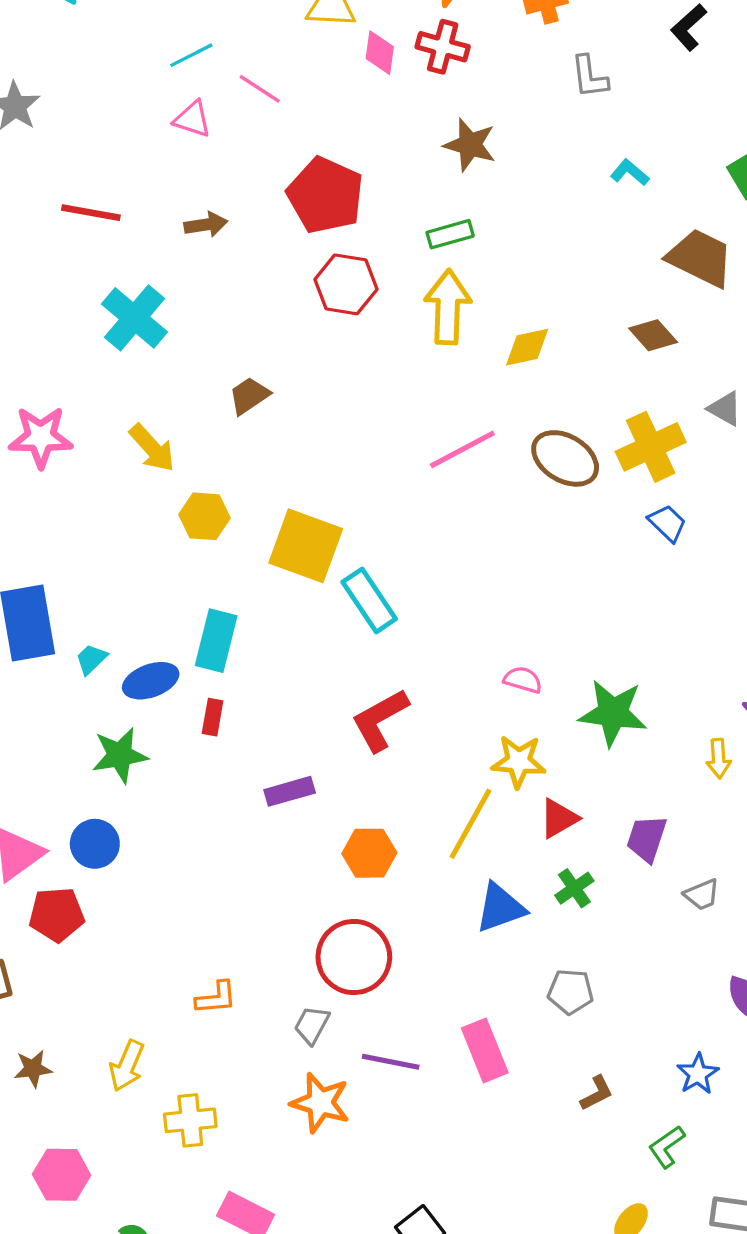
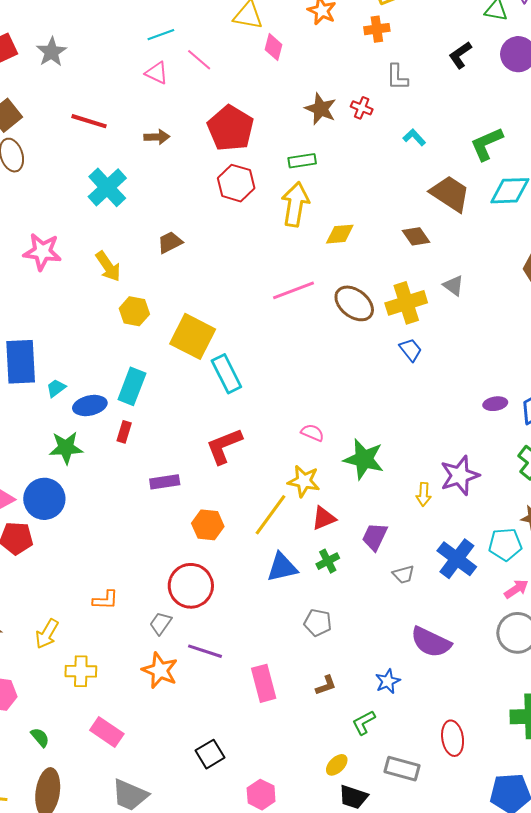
red cross: (443, 47) -> (362, 108), moved, size x0.7
blue circle: (95, 844) -> (44, 499), size x1.4
pink rectangle: (485, 1050) -> (264, 683), moved

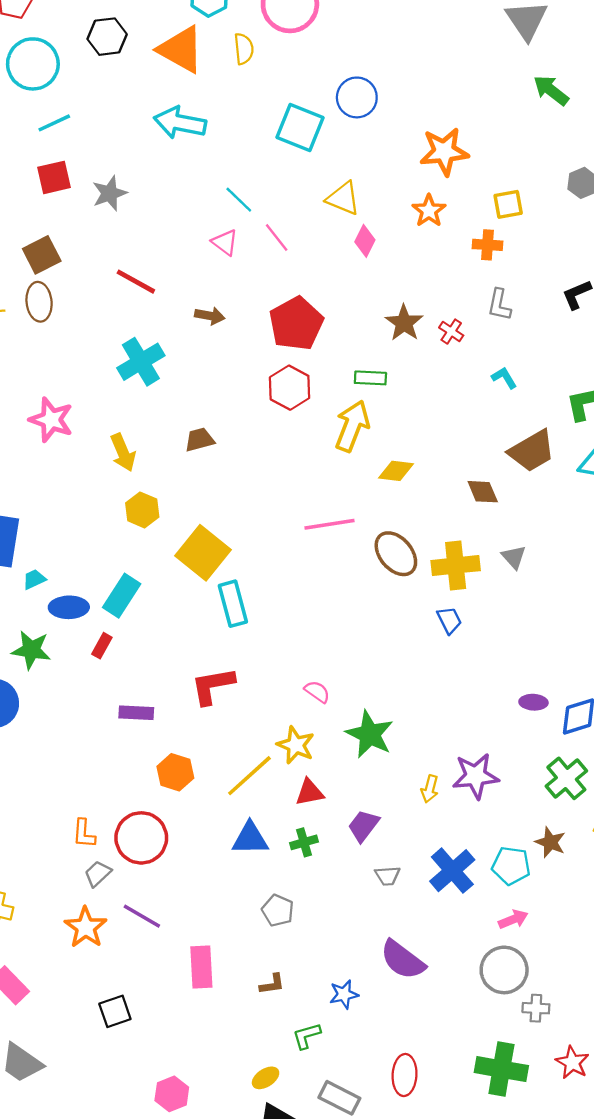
cyan line: (161, 35) -> (239, 200), turned 52
brown trapezoid: (450, 194) -> (532, 451), turned 105
orange L-shape: (105, 600) -> (84, 834), moved, turned 80
black square: (210, 754) -> (115, 1011), moved

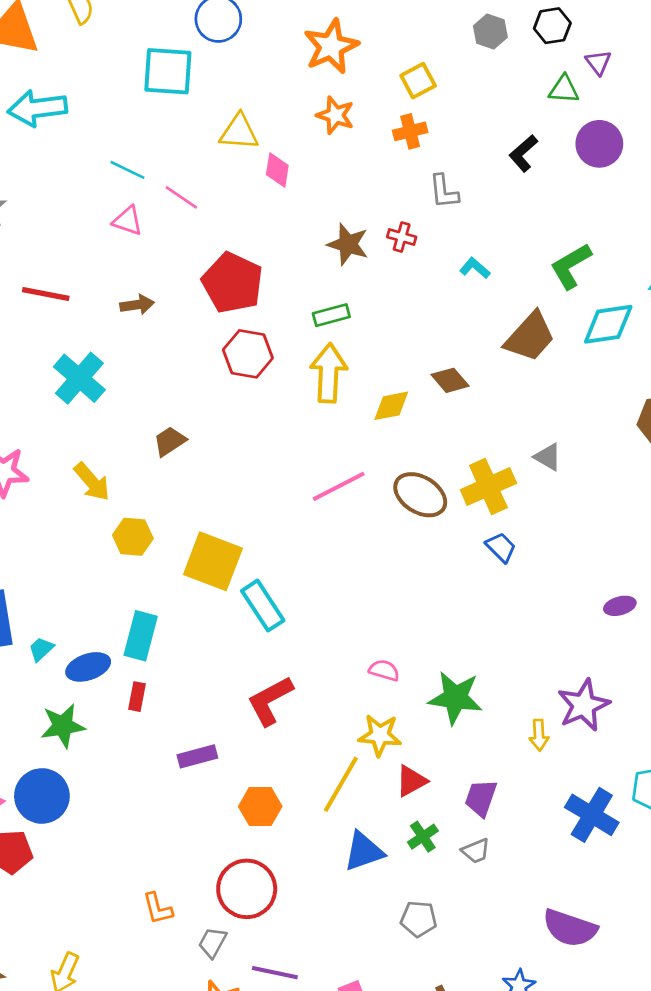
brown diamond: (483, 492) -> (450, 380), moved
orange L-shape: (84, 834) -> (158, 909), moved
gray trapezoid: (388, 876) -> (476, 851), moved

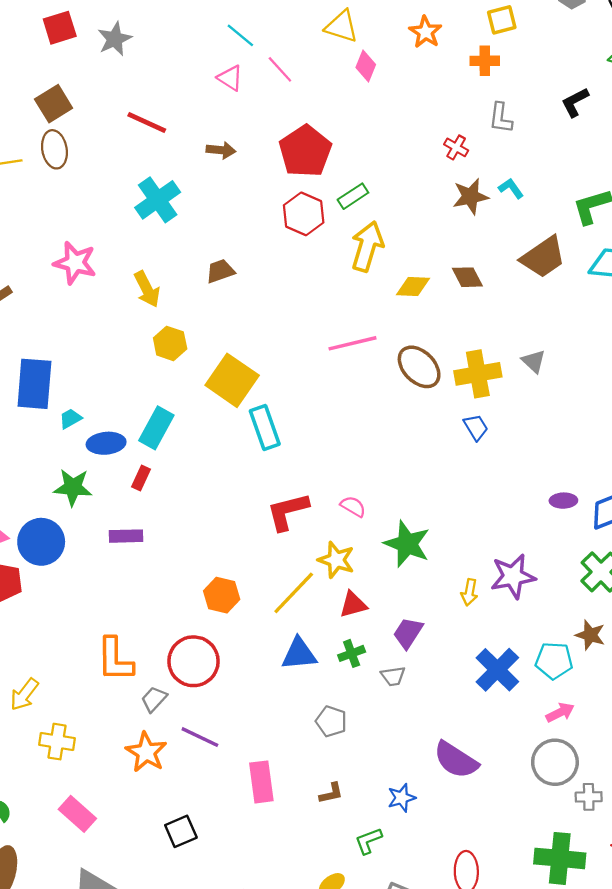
brown star: (348, 244) -> (470, 196), moved, turned 30
green rectangle: (331, 315) -> (353, 196), moved, turned -32
red L-shape: (270, 701) -> (288, 511), moved
purple rectangle: (197, 756) -> (126, 536), moved
orange L-shape: (158, 909) -> (115, 660), size x1.6

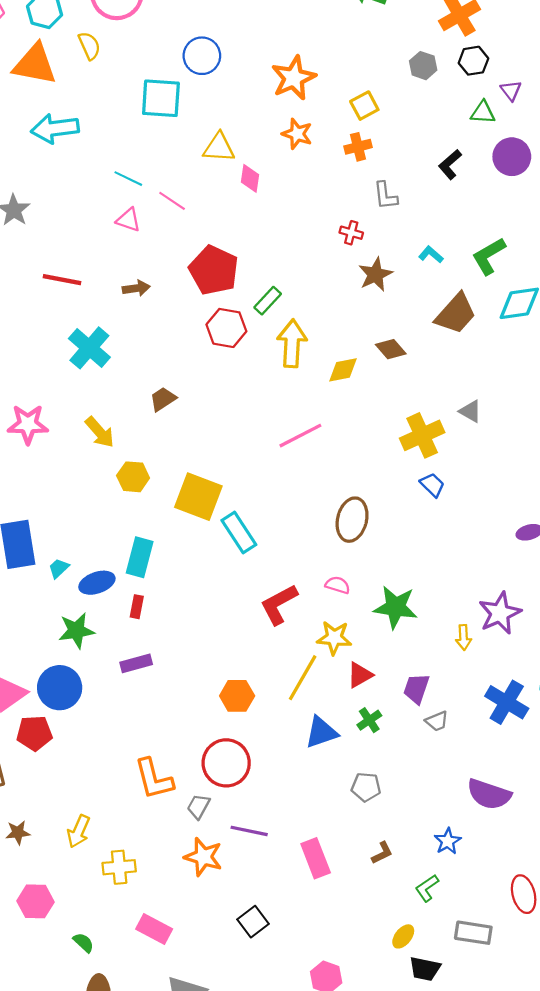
cyan L-shape: (511, 188) -> (431, 255), moved
brown ellipse: (419, 367) -> (352, 520), moved, turned 72
gray trapezoid: (393, 676) -> (437, 721), moved

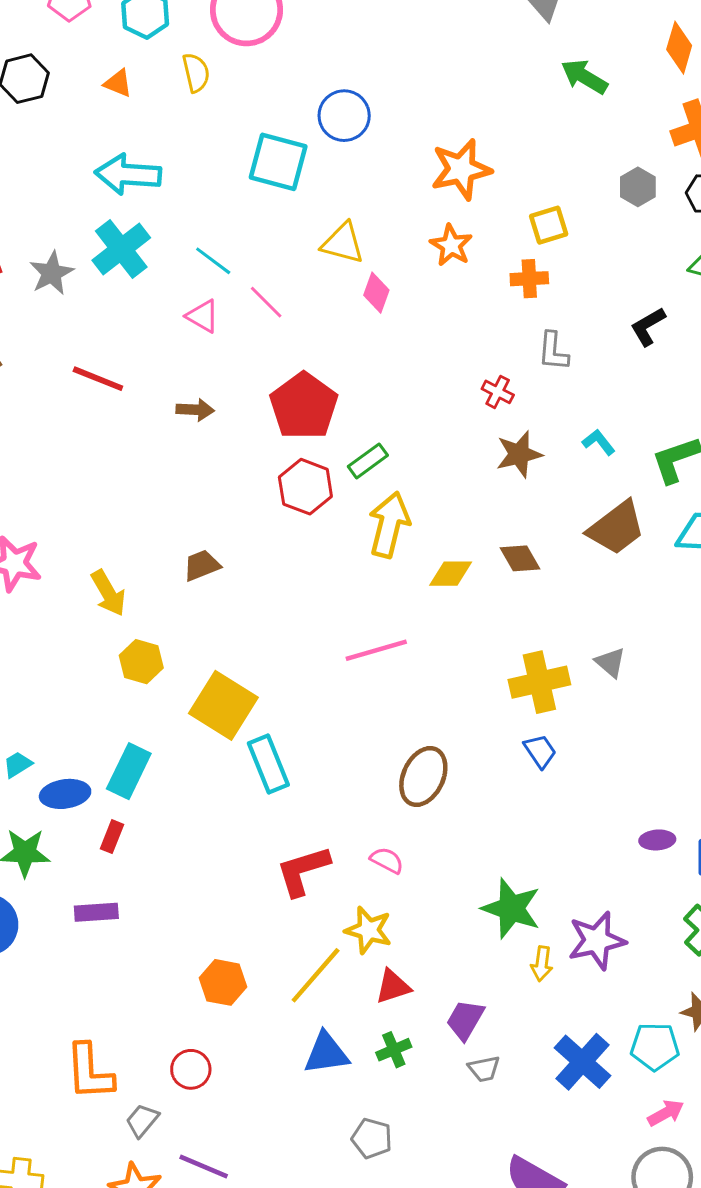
orange triangle: (35, 64) -> (118, 83), size x0.5
cyan cross: (89, 348) -> (121, 249), moved
green star: (396, 607) -> (511, 908), moved
red circle: (226, 763) -> (191, 1069), size x0.6

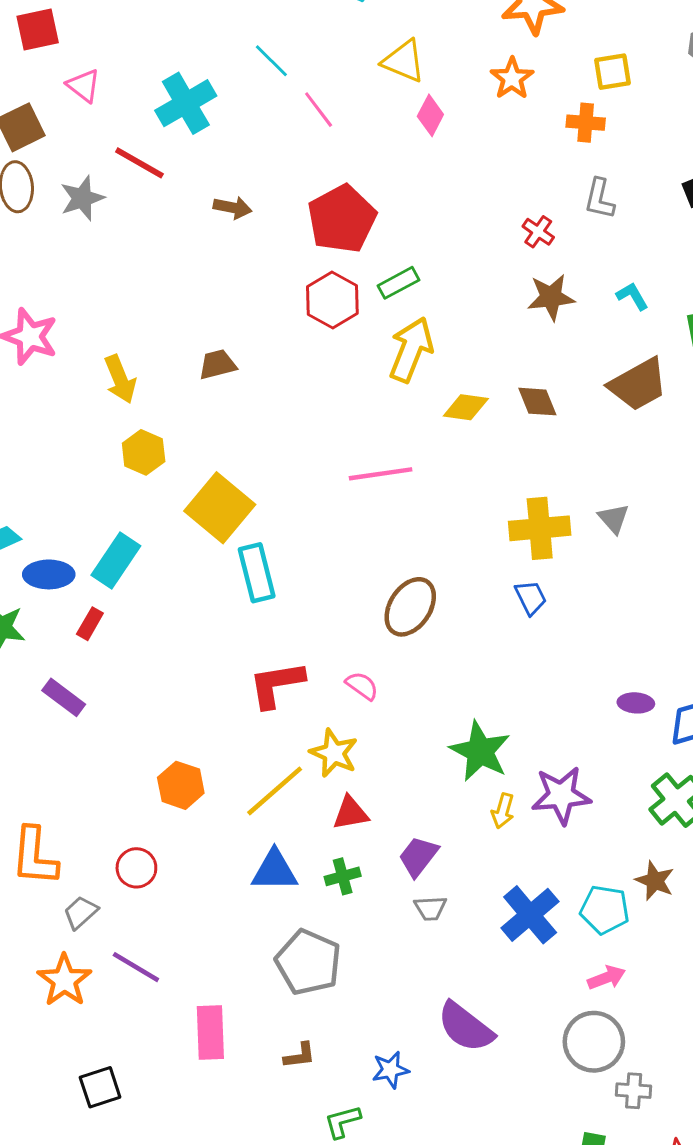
cyan cross: (121, 249) -> (186, 103), moved
gray star: (52, 273) -> (82, 198), moved
pink triangle: (203, 316) -> (84, 86), moved
purple rectangle: (96, 912) -> (64, 697), turned 33
gray pentagon: (372, 1138) -> (308, 962), size x1.6

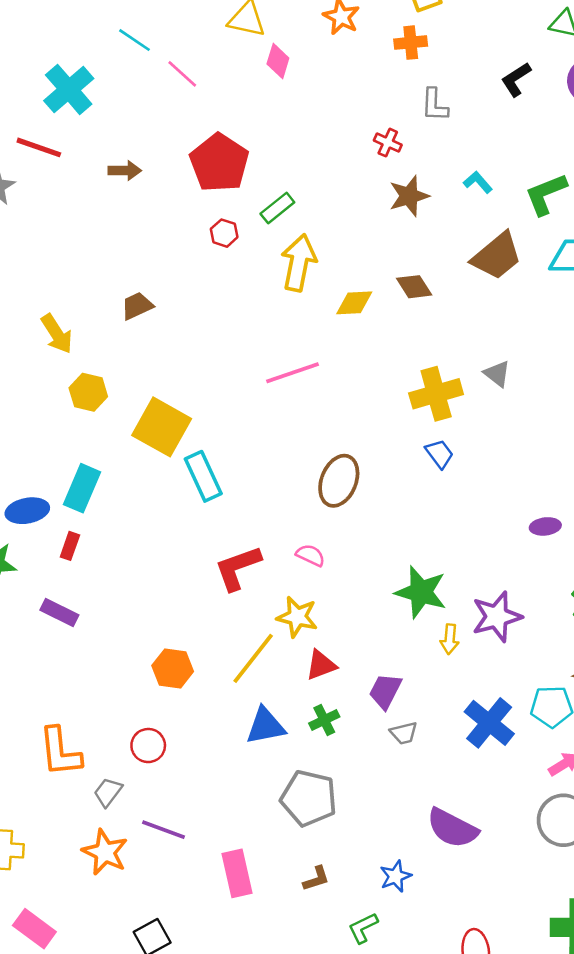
red hexagon: (332, 300) -> (224, 233), size x0.6

